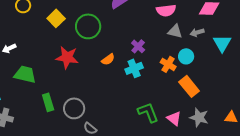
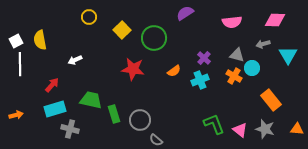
gray triangle: (175, 31) -> (237, 55), moved
green trapezoid: (25, 74) -> (91, 100), moved
orange rectangle: (189, 86) -> (271, 100), moved

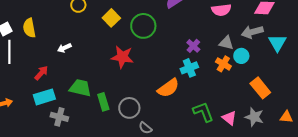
gray arrow: (263, 44) -> (252, 32), size x1.5
orange semicircle: (174, 71) -> (168, 88), moved, size x1.6

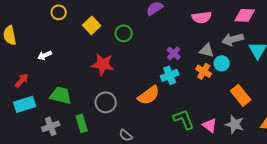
green circle: (143, 26) -> (124, 33), size x0.7
green rectangle: (103, 102) -> (82, 123), moved
gray circle: (129, 108) -> (106, 102), moved
gray cross: (59, 117) -> (51, 126), moved, turned -36

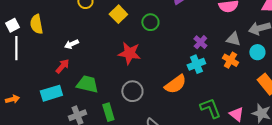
cyan circle: (222, 63) -> (257, 52), moved
red arrow: (22, 80) -> (62, 66), moved

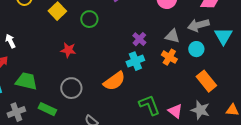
white arrow: (71, 44) -> (10, 41), turned 88
red star: (129, 53) -> (68, 50), size x0.7
green rectangle: (108, 112) -> (47, 109), turned -48

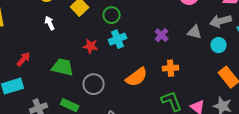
white arrow: (10, 41) -> (50, 23), moved
orange cross: (169, 57) -> (171, 68), moved, turned -35
cyan cross: (135, 61) -> (118, 39), moved
green trapezoid: (26, 81) -> (63, 67), moved

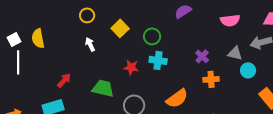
cyan cross: (118, 39) -> (158, 60), turned 30
cyan circle: (219, 45) -> (248, 70), moved
orange cross: (171, 68) -> (211, 79), moved

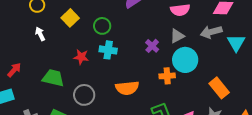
gray triangle: (235, 53) -> (177, 36), moved, turned -42
cyan circle: (248, 70) -> (185, 60), moved, size x1.6
orange cross: (211, 79) -> (167, 76), moved
orange semicircle: (177, 98) -> (127, 88), turned 30

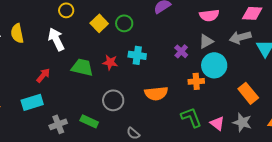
green circle: (102, 26) -> (124, 23), moved
white arrow: (40, 34) -> (56, 39), moved, size x1.6
green trapezoid: (53, 78) -> (82, 67), moved

